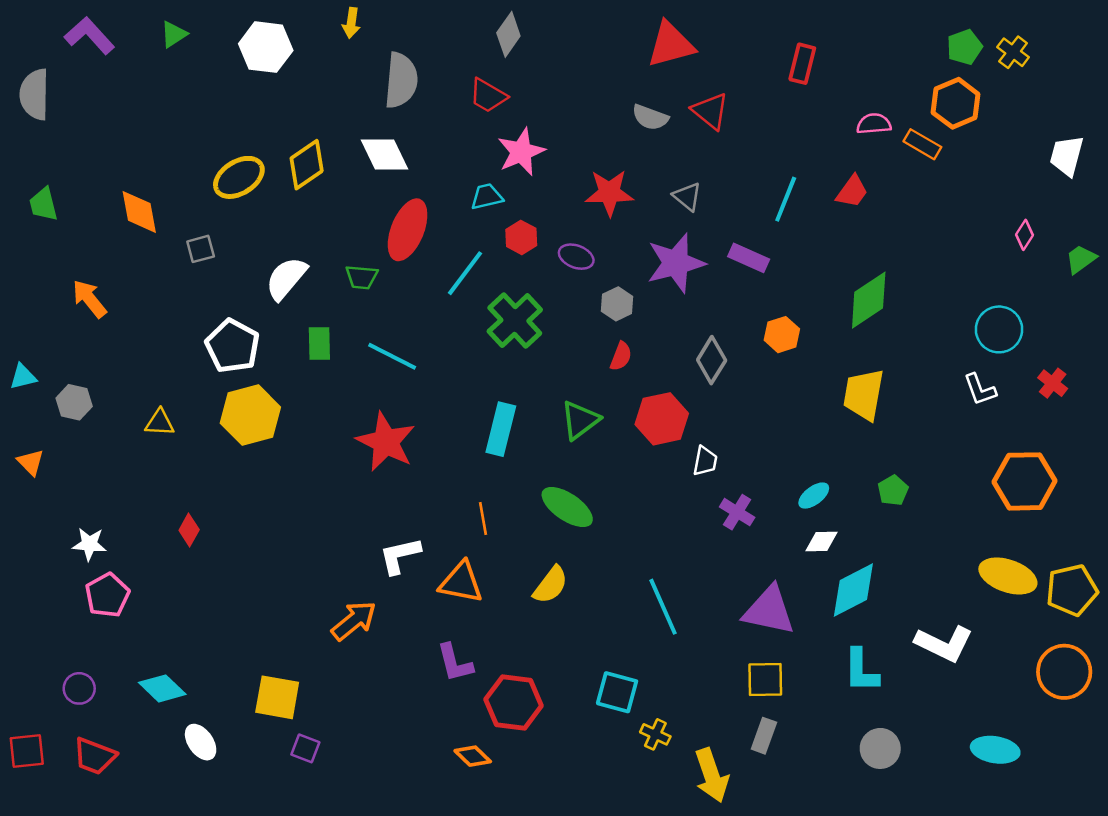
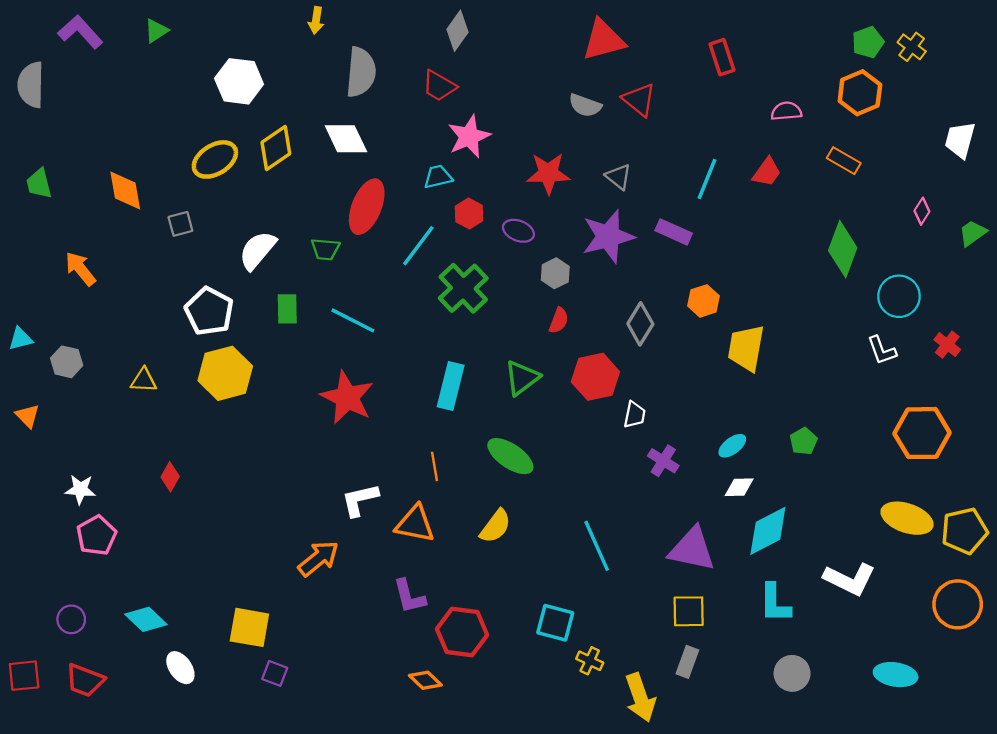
white hexagon: (266, 47) -> (239, 81), moved
red rectangle: (802, 64) -> (722, 57), turned -32
orange rectangle: (922, 144) -> (844, 161), moved
green diamond: (869, 300) -> (843, 249), moved, turned -36
yellow trapezoid: (864, 395) -> (746, 348), moved

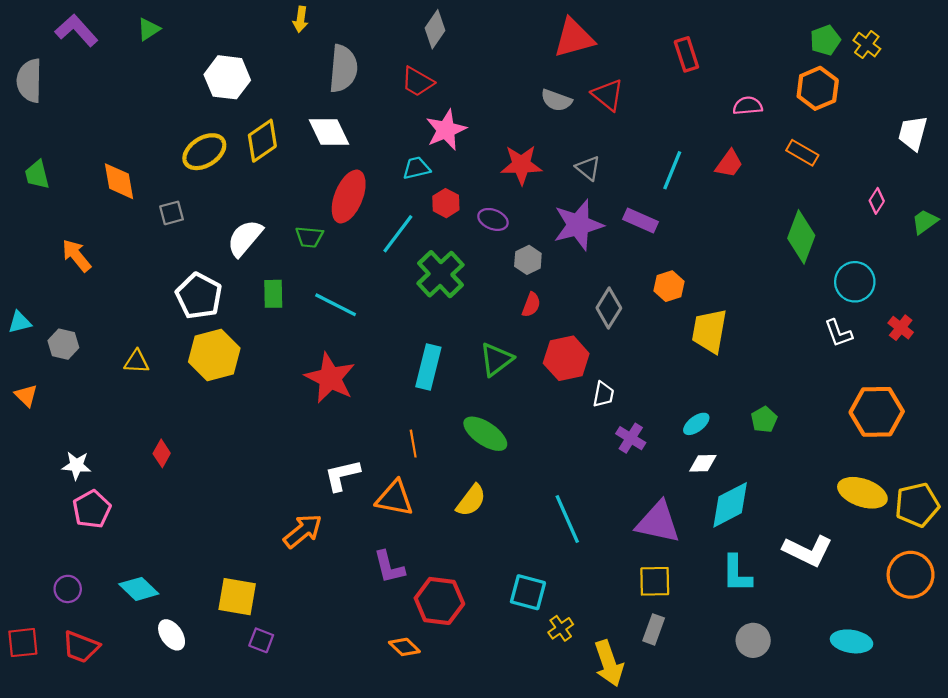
yellow cross: (590, 661) -> (561, 628), turned 30

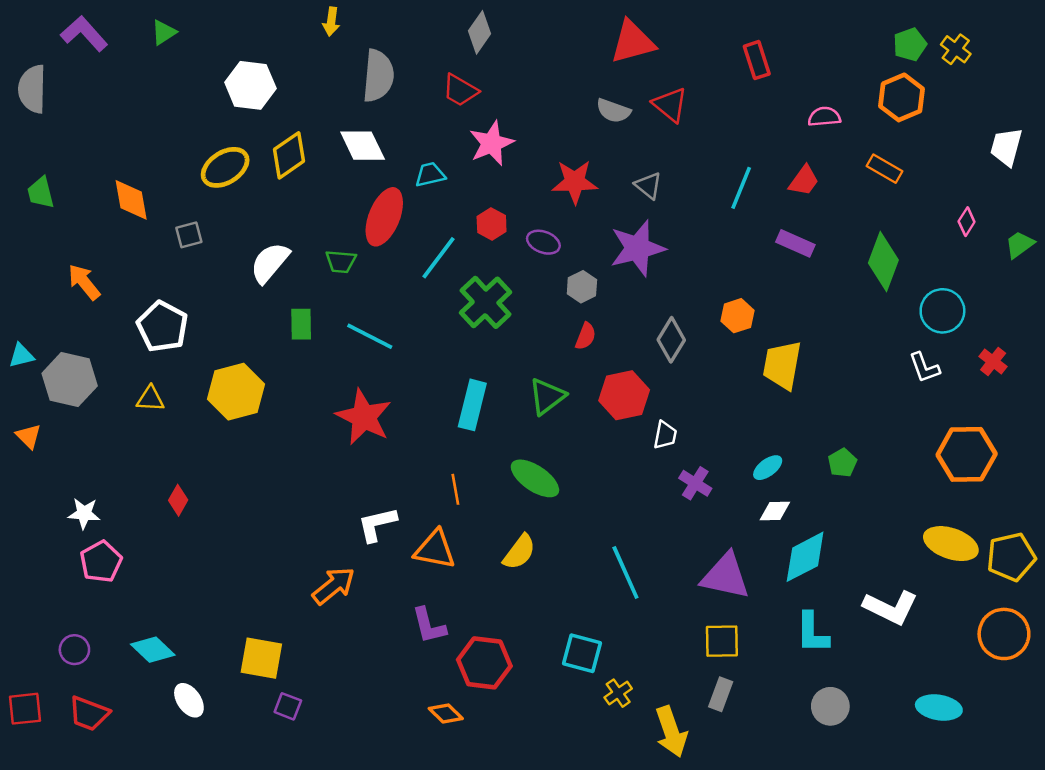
cyan trapezoid: (416, 168) -> (430, 175), moved
purple rectangle: (641, 221) -> (795, 243), moved
white pentagon: (199, 296) -> (162, 327), moved
gray hexagon: (63, 344) -> (70, 380), size x1.6

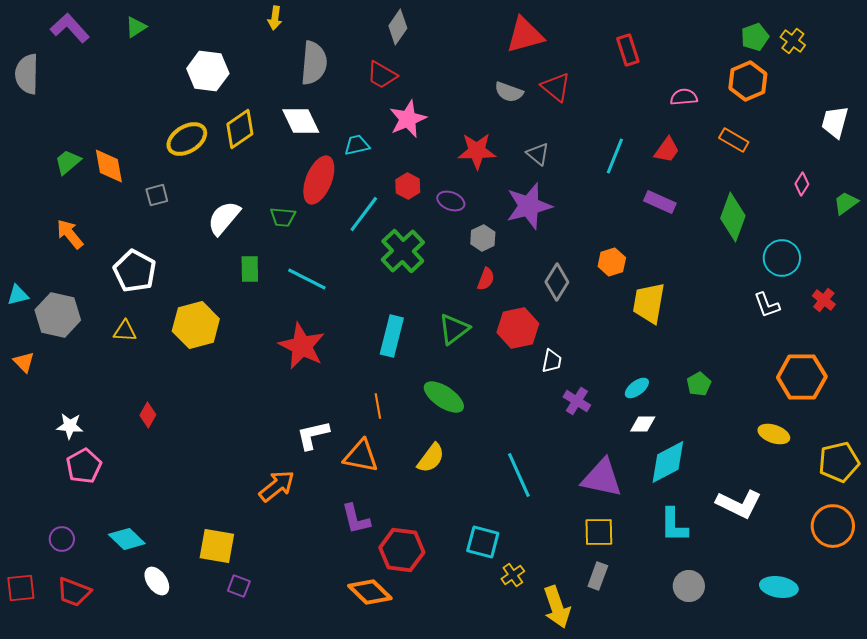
green trapezoid: (41, 193) -> (68, 162), moved, turned 64
yellow ellipse: (951, 544) -> (774, 434), moved, size x0.7
orange diamond: (446, 714) -> (370, 592), size x1.5

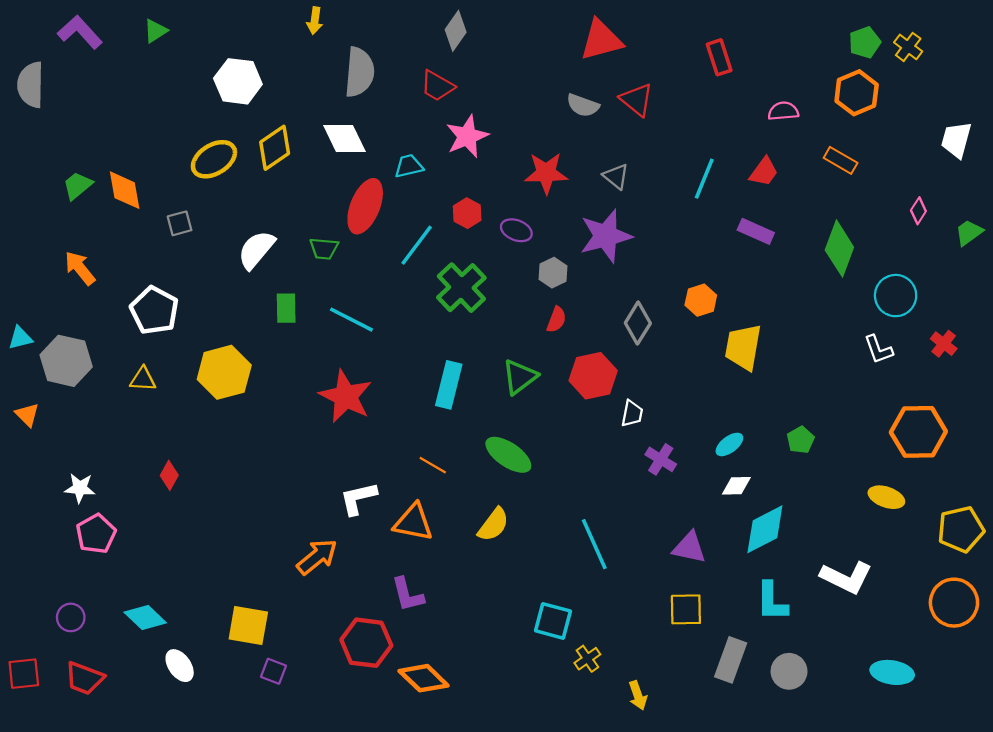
orange line: (378, 406) -> (433, 465), turned -50
purple triangle: (602, 478) -> (689, 548), size x0.7
red hexagon: (402, 550) -> (366, 643), moved
gray rectangle: (598, 576) -> (731, 660), moved, size x1.4
yellow arrow: (557, 607) -> (638, 695), size x0.6

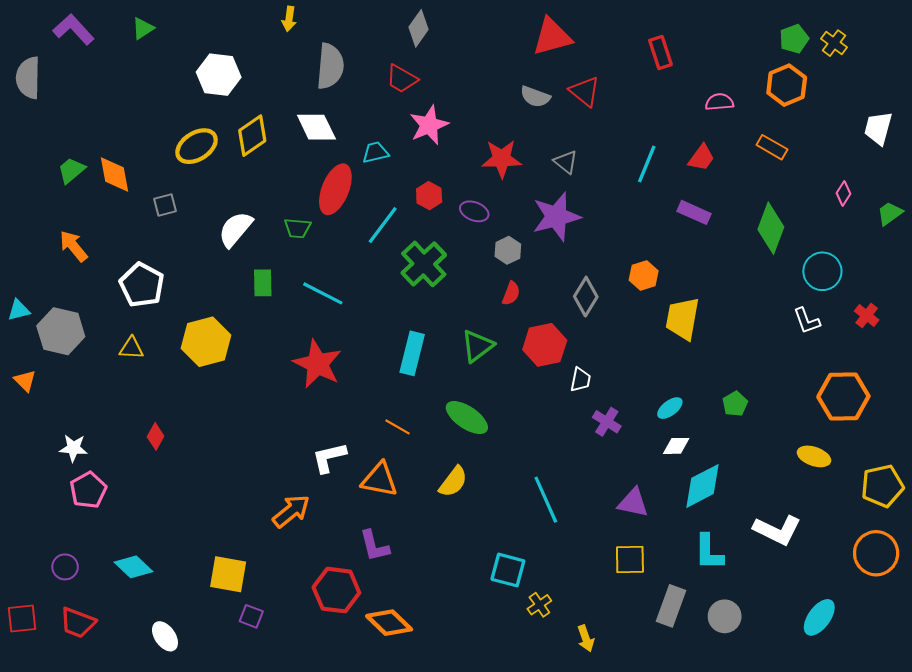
white ellipse: (180, 666) -> (165, 636), moved
cyan ellipse: (892, 672) -> (819, 617), turned -63

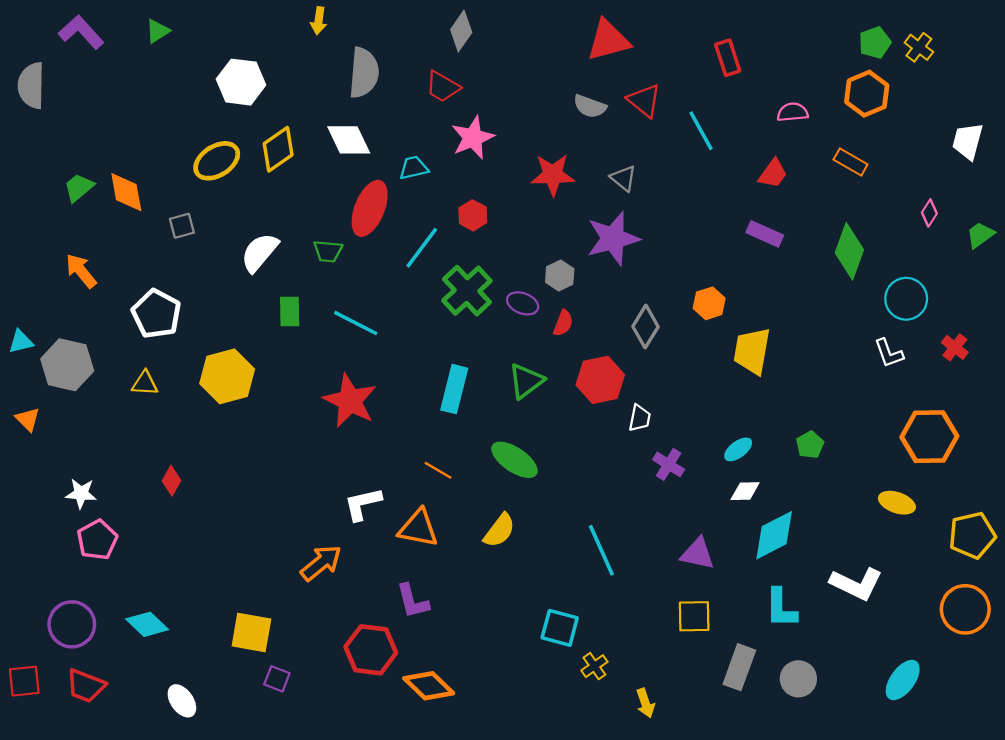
cyan line: (647, 164) -> (701, 131), moved, turned -51
purple ellipse: (474, 211) -> (523, 303), moved
purple circle: (65, 567) -> (72, 624), size x1.6

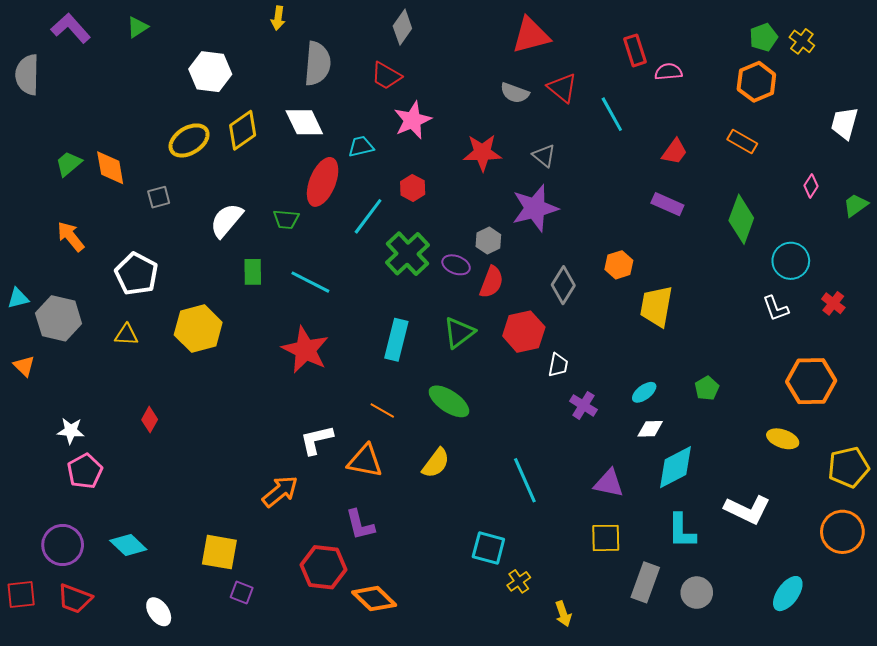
pink semicircle: (793, 112) -> (668, 72), moved
red semicircle: (563, 323) -> (491, 282), size x1.4

